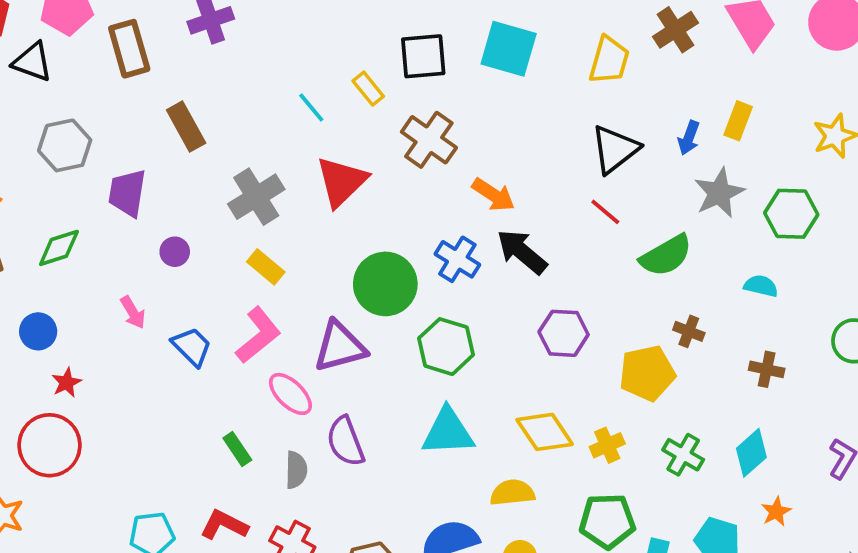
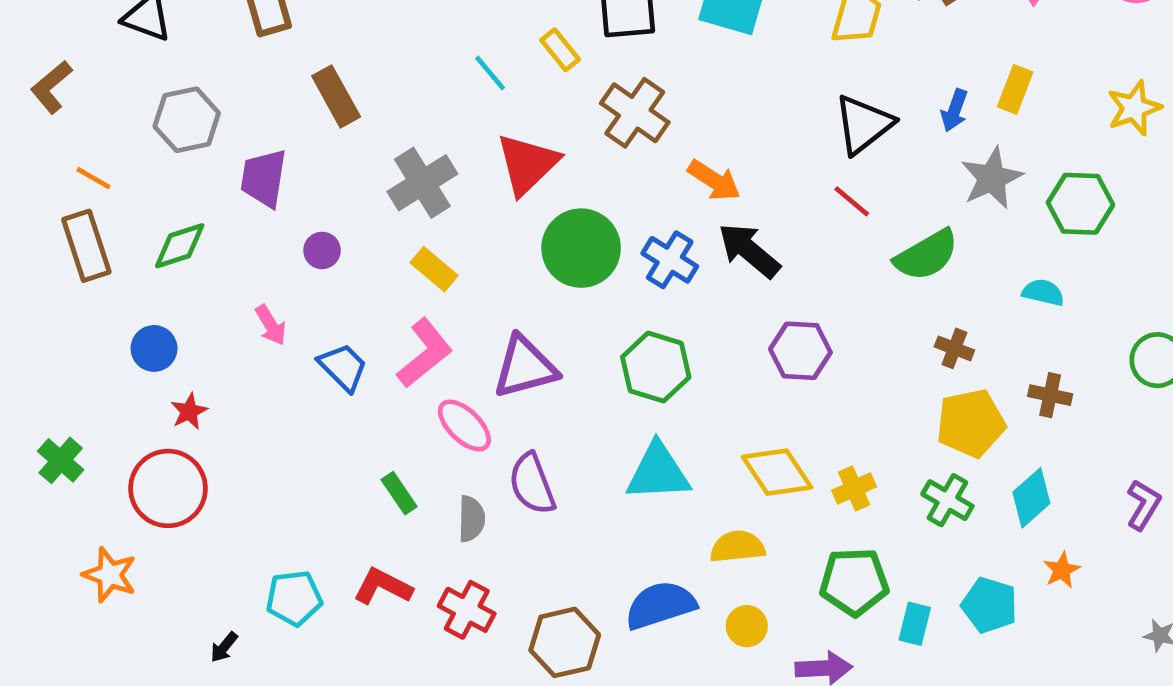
green circle: (385, 284) -> (581, 248), moved
yellow pentagon: (647, 373) -> (971, 423), moved

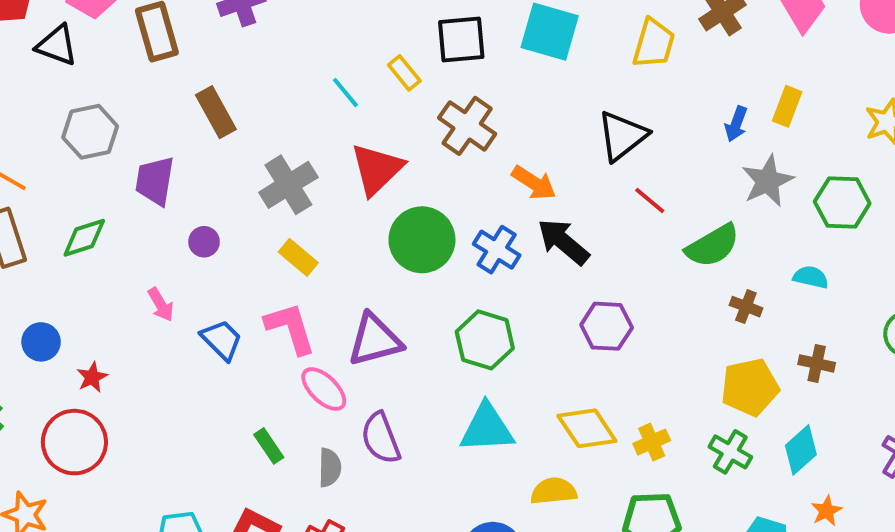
black triangle: (863, 124) -> (622, 136), moved
blue circle: (154, 348) -> (41, 342), moved
brown cross: (954, 348) -> (746, 307), moved
pink L-shape: (425, 353) -> (290, 328), turned -68

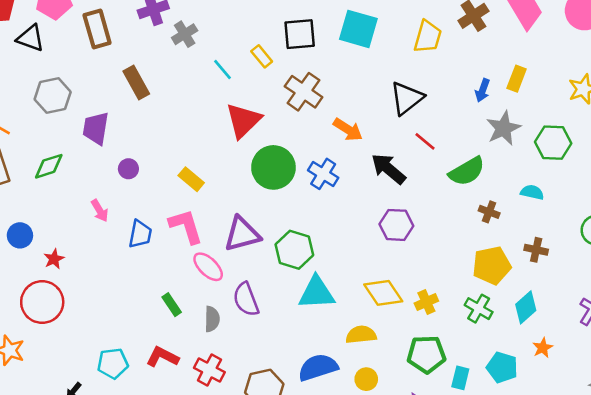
gray cross: (288, 185) -> (185, 34), moved, size x0.7
black arrow: (563, 242) -> (388, 169), moved
blue trapezoid: (222, 340) -> (140, 234), turned 56
green hexagon: (485, 340) -> (294, 250), moved

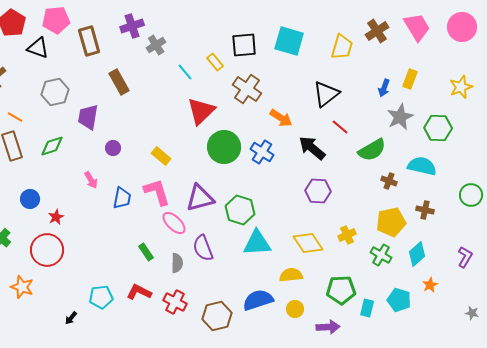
cyan semicircle: (532, 192) -> (422, 166), size x1.6
yellow cross: (426, 302) -> (347, 235), moved

